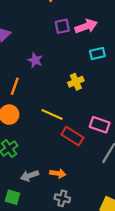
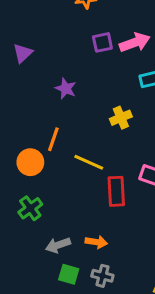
orange line: (15, 86) -> (53, 139), moved
red rectangle: (72, 136) -> (116, 191), turned 55
green square: (12, 197) -> (69, 274), moved

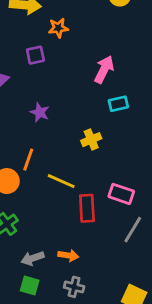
purple square: (102, 42) -> (35, 55), moved
pink arrow: (135, 42) -> (104, 69), turned -44
green square: (69, 274) -> (30, 285), moved

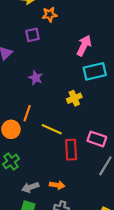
cyan rectangle: (118, 104) -> (95, 71), size x1.5

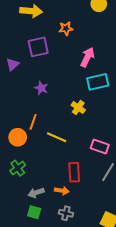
orange star: (50, 14) -> (66, 28), moved
purple square: (32, 35) -> (38, 47), size x1.5
yellow cross: (74, 98) -> (78, 107), turned -32
red rectangle: (71, 150) -> (74, 172), moved

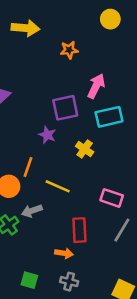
purple square: (38, 47) -> (65, 108), moved
purple star: (41, 88) -> (47, 135), moved
gray arrow: (36, 193) -> (32, 211), moved

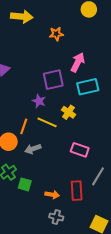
yellow line: (58, 186) -> (47, 122), moved
pink rectangle: (112, 198) -> (80, 150), moved
gray arrow: (32, 211) -> (33, 149), moved
red rectangle: (79, 230) -> (77, 191), moved
green square: (29, 280) -> (25, 184), moved

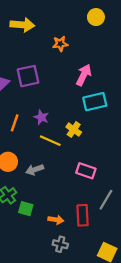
purple square: (53, 80) -> (28, 76), moved
orange line: (24, 126) -> (15, 123), moved

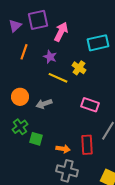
pink arrow: (84, 75) -> (61, 32), moved
orange line: (15, 123) -> (24, 52), moved
gray cross: (60, 244) -> (67, 171), size x1.5

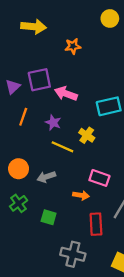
pink arrow: (61, 32) -> (66, 94), turned -96
green square: (36, 139) -> (49, 217), moved
orange arrow: (63, 149) -> (81, 195), moved

